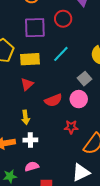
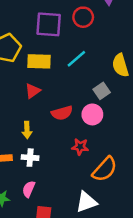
pink semicircle: (32, 166) -> (29, 189), turned -56

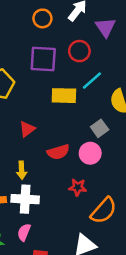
cyan line: (76, 59) -> (92, 81), moved
yellow rectangle: (39, 61) -> (64, 96), moved
white cross: (30, 158) -> (25, 199), size x1.5

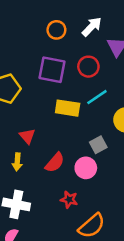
red triangle: (27, 129) -> (27, 136), turned -42
red semicircle: (58, 152) -> (55, 163), turned -40
yellow arrow: (22, 170) -> (17, 162), moved

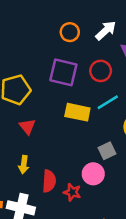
red triangle: (27, 136) -> (27, 127), moved
red semicircle: (55, 163) -> (49, 181), moved, turned -40
red star: (69, 200) -> (72, 192), moved

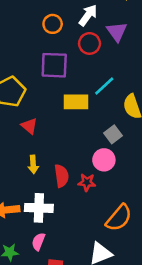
red circle: (101, 71) -> (90, 43), moved

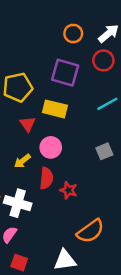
yellow rectangle: (76, 102) -> (55, 109), moved
pink circle: (104, 160) -> (51, 147), moved
yellow arrow: (33, 164) -> (22, 161), turned 42

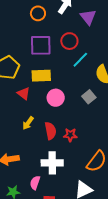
red circle: (103, 60) -> (69, 41), moved
pink circle: (51, 147) -> (56, 98), moved
white cross: (18, 203) -> (52, 163), moved

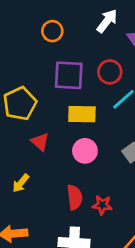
orange circle: (38, 13) -> (52, 31), moved
yellow rectangle: (41, 76) -> (82, 114), moved
yellow arrow: (28, 123) -> (21, 183), moved

